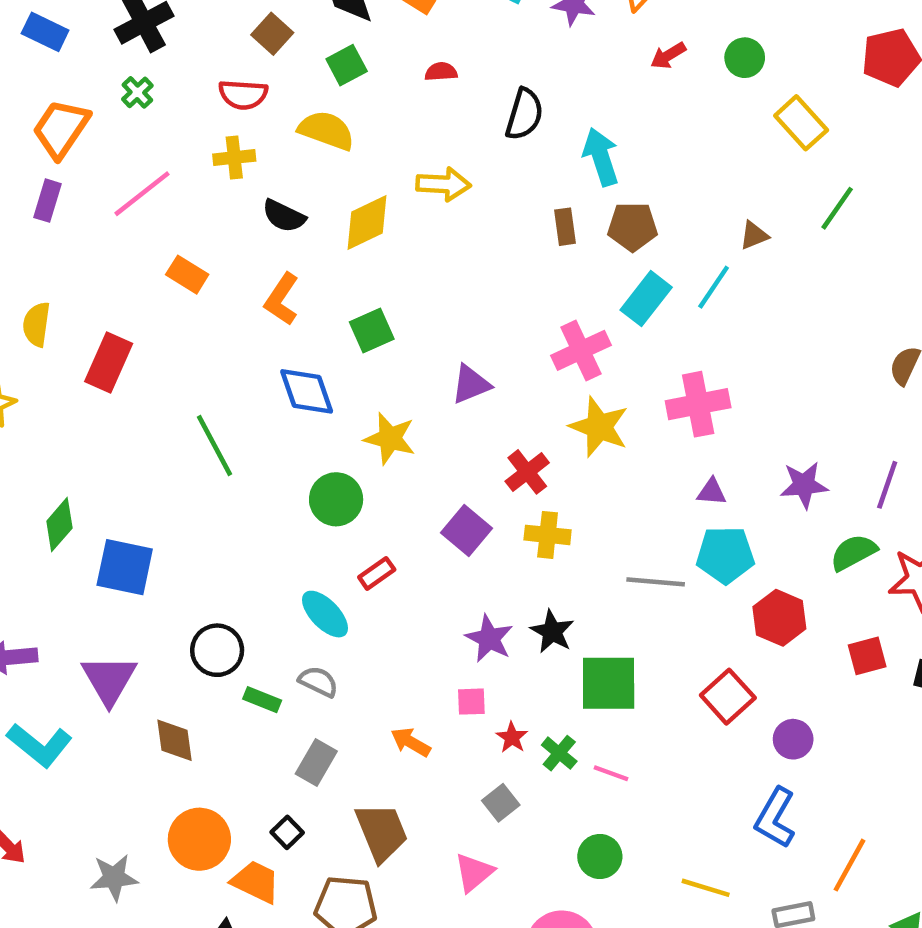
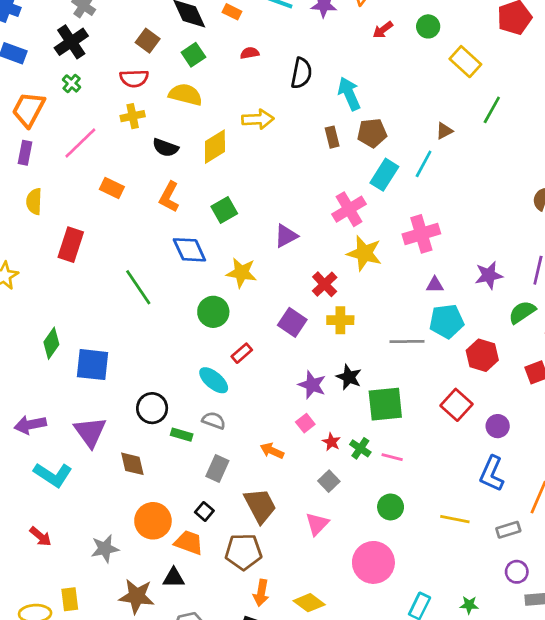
yellow semicircle: (37, 324) -> (34, 201), moved
pink square: (471, 702) -> (305, 423), turned -30

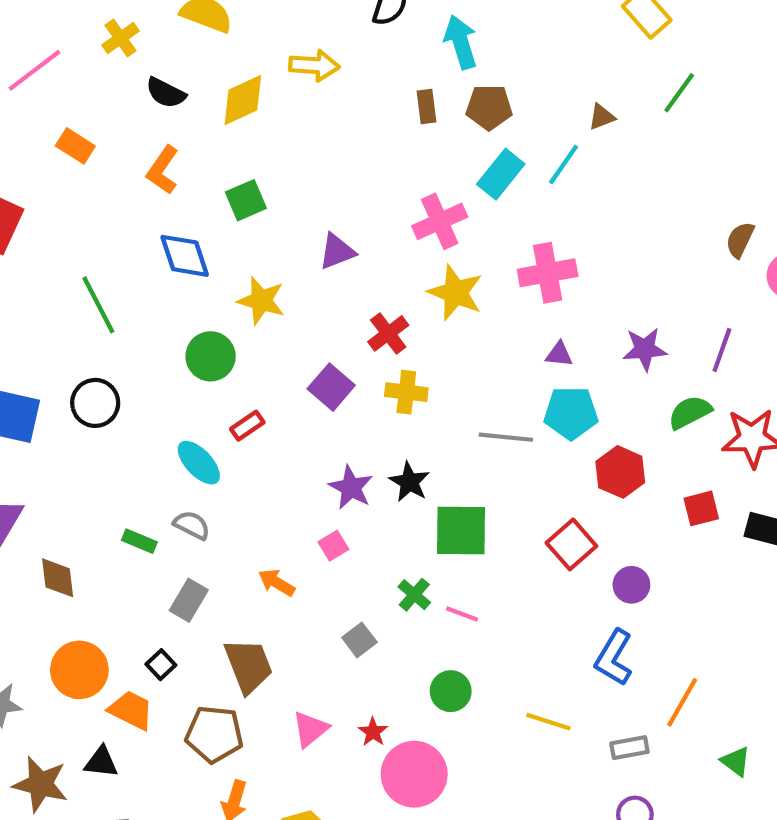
yellow cross: (133, 116) -> (121, 38), turned -30
black circle: (152, 408) -> (95, 403), moved
red star: (331, 442) -> (373, 732), moved
pink triangle: (317, 524) -> (310, 729), moved

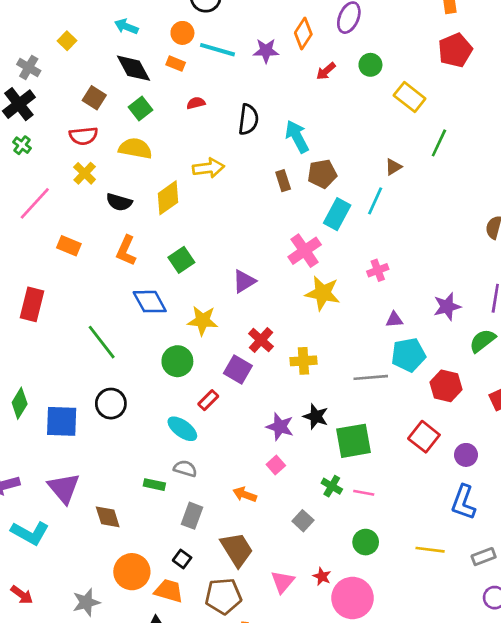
pink cross: (548, 273) -> (378, 270), size x0.6
red cross: (388, 333) -> (261, 340), moved
purple square: (331, 387) -> (238, 370), moved

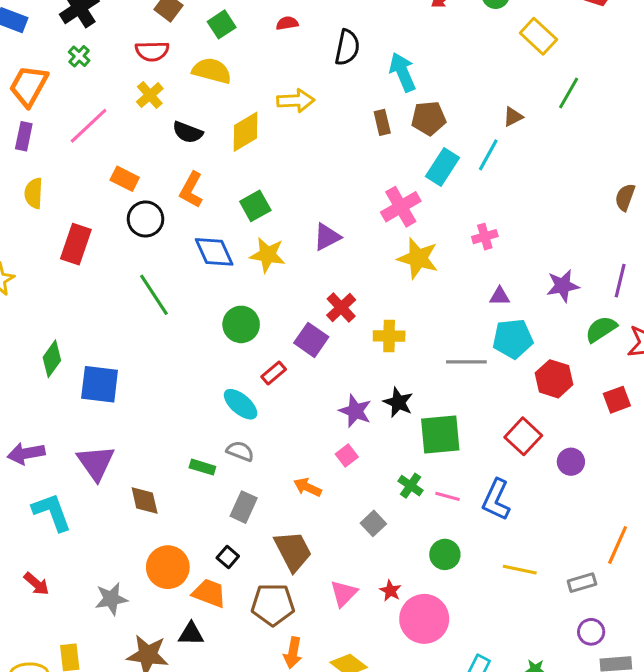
yellow star: (203, 321) -> (268, 255), moved
black circle: (111, 404) -> (145, 219), moved
blue L-shape: (463, 502) -> (496, 500), moved
cyan L-shape: (30, 533) -> (52, 512), turned -144

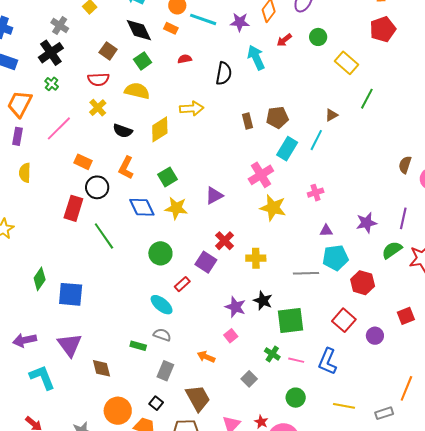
cyan arrow: (403, 72) -> (256, 57), moved
red rectangle: (76, 244) -> (73, 208), moved
red square: (617, 400) -> (406, 316), moved

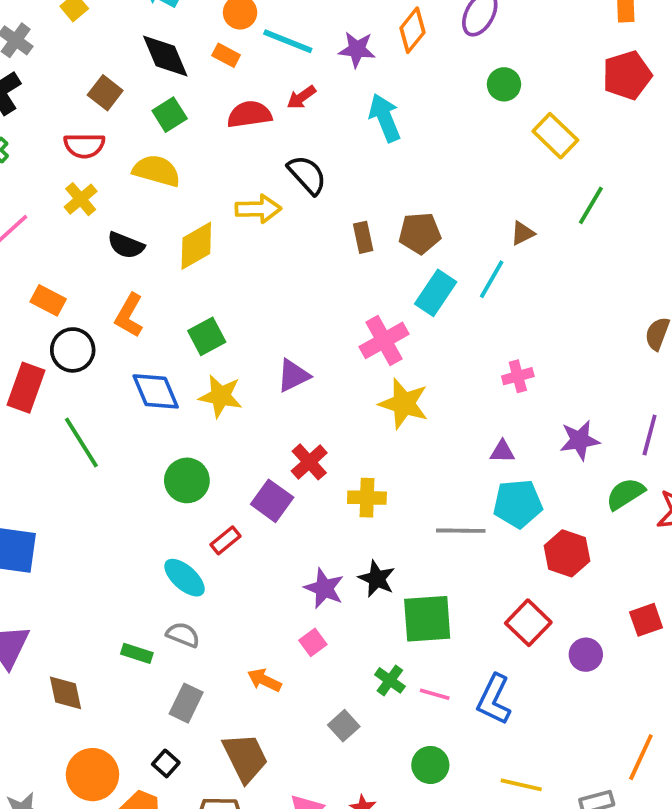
red arrow: (284, 40) -> (301, 97), moved
red semicircle: (185, 59) -> (249, 114), size x1.6
black semicircle: (224, 73) -> (307, 175), moved, turned -55
pink cross: (316, 193) -> (518, 376), moved

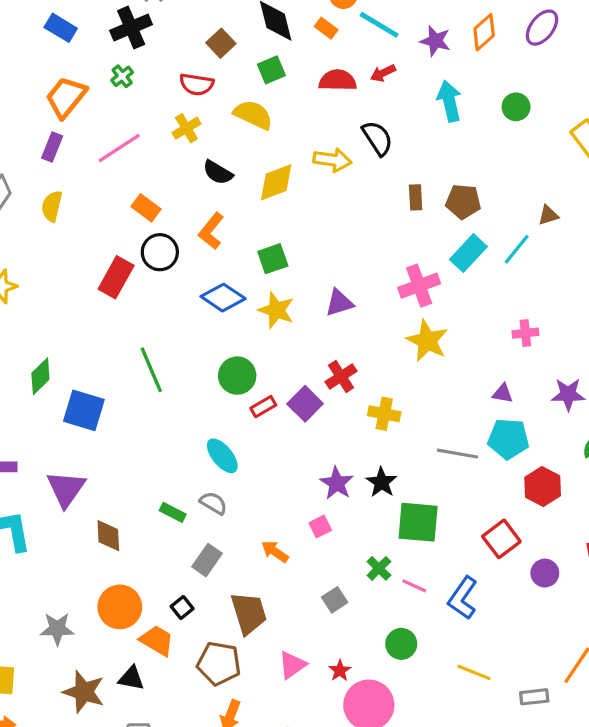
green circle: (504, 84) -> (516, 107), moved
blue diamond: (156, 391) -> (223, 298), turned -42
green line: (81, 443) -> (151, 370), moved
red rectangle: (226, 540) -> (263, 407), moved

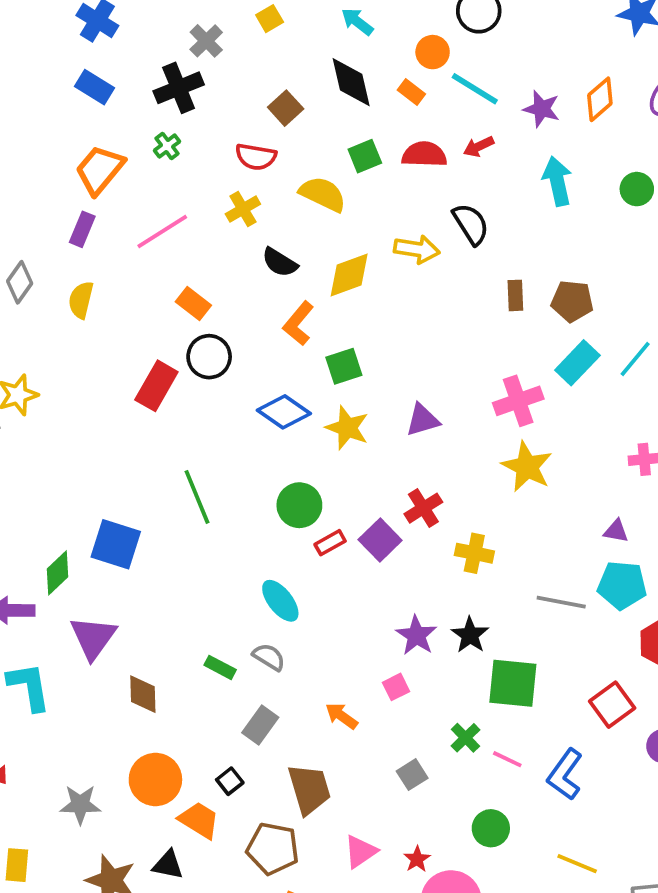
green square: (271, 70) -> (365, 156), moved
orange L-shape: (211, 231) -> (298, 323), moved
green diamond: (40, 376) -> (58, 573), moved

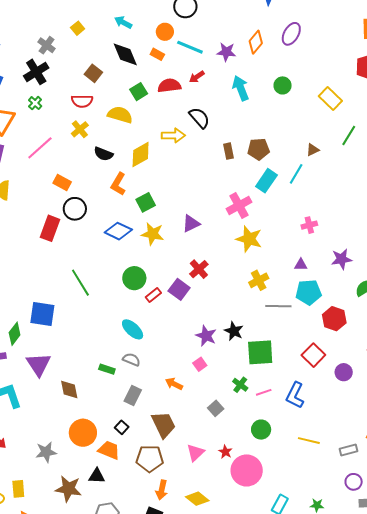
yellow cross: (474, 553) -> (259, 280), moved, turned -30
pink line: (507, 759) -> (264, 392), turned -35

